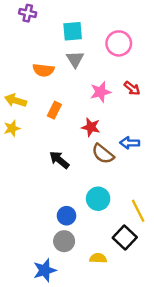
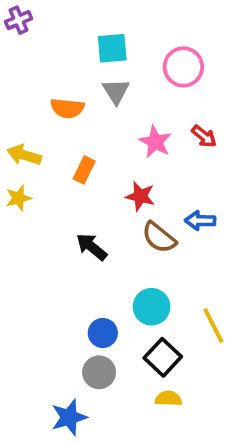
purple cross: (28, 13) -> (19, 20), moved, turned -35
pink star: (100, 92) -> (155, 142), turned -30
black square: (125, 238) -> (163, 357), moved
yellow semicircle: (98, 258) -> (168, 399), moved

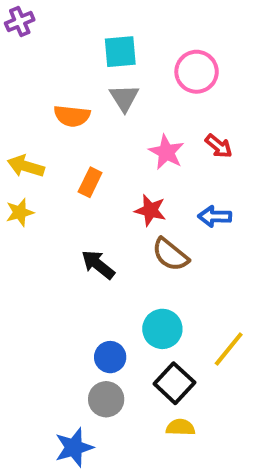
blue arrow: (200, 221) -> (215, 216), moved
yellow line: (213, 325) -> (229, 349), turned 66

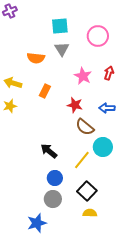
red arrow: (219, 146) -> (109, 73), turned -112
black arrow: (98, 265) -> (49, 151), moved
cyan circle: (162, 329) -> (103, 147), moved
yellow line: (229, 349) -> (82, 160), moved

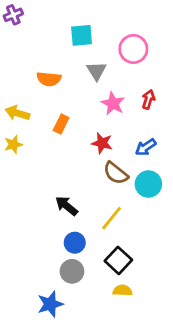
gray triangle: (62, 49) -> (97, 71), moved
blue arrow: (107, 108) -> (146, 147), turned -35
cyan circle: (103, 147) -> (148, 184), moved

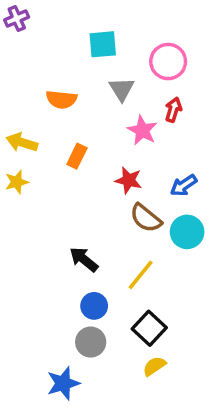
red arrow: (148, 99) -> (173, 110), moved
yellow semicircle: (122, 290) -> (154, 366), turned -36

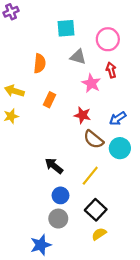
gray triangle: (122, 89) -> (78, 57), turned -42
orange semicircle: (61, 99) -> (40, 63), turned -90
red arrow: (173, 110) -> (111, 70), turned -32

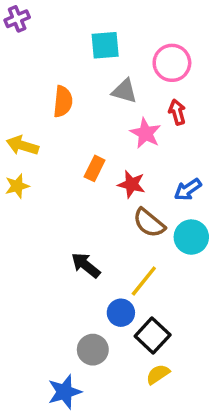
orange rectangle: (49, 100) -> (95, 168), moved
blue circle: (60, 195) -> (121, 313), moved

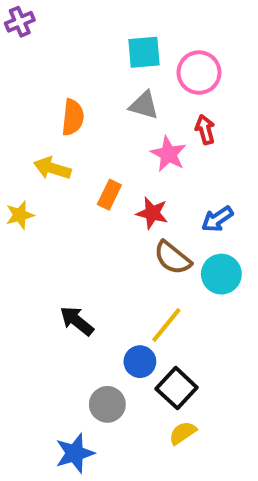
cyan square: (105, 45) -> (144, 52), moved
yellow arrow: (22, 146) -> (52, 168), moved
black arrow: (86, 265) -> (77, 321), moved

